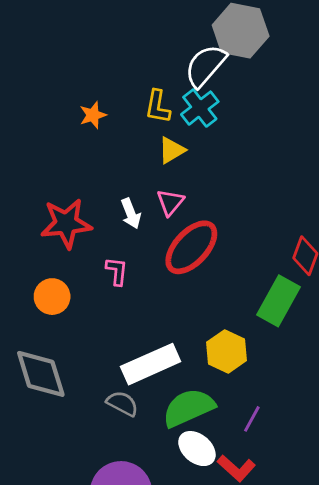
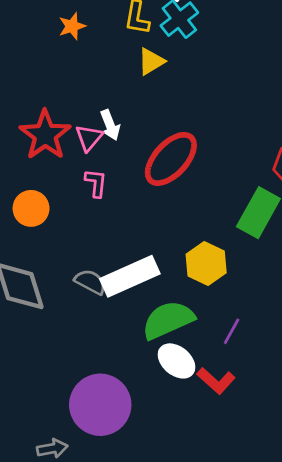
pink triangle: (170, 202) -> (89, 138), moved
red star: (66, 223) -> (45, 135), turned -30
gray semicircle: (122, 403) -> (90, 282), moved

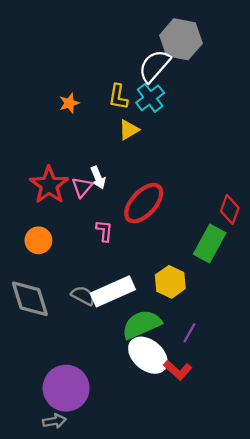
pink L-shape: (96, 183) -> (104, 231), moved
white ellipse: (177, 361) -> (148, 355), size x1.4
purple circle: (100, 405) -> (66, 388), moved

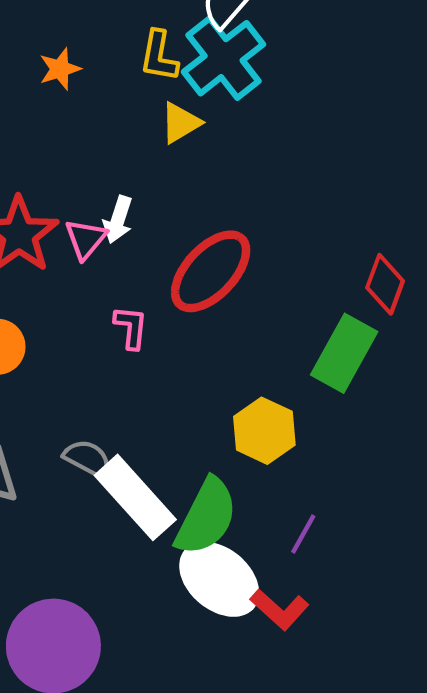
cyan cross: (150, 98) -> (224, 58), size x1.4
white arrow: (98, 178) -> (118, 220), turned 40
white rectangle: (113, 291) -> (135, 497), moved, turned 72
green semicircle: (142, 324) -> (206, 517), turned 141

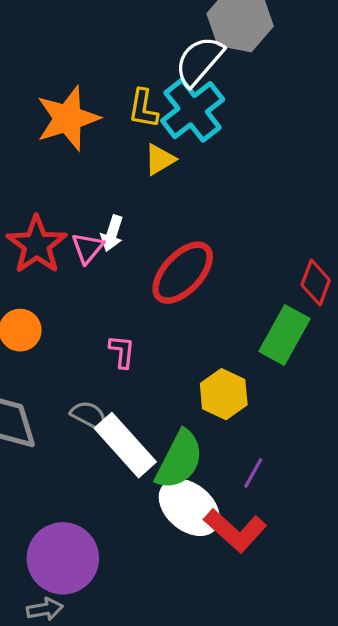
orange star: (60, 69) -> (68, 118), size x2.0
pink L-shape: (131, 327) -> (122, 351), moved
red L-shape: (280, 609) -> (235, 530), size x1.4

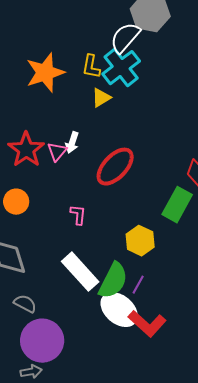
gray semicircle: (89, 415) -> (25, 304), moved
purple line: (253, 473) -> (138, 285), moved

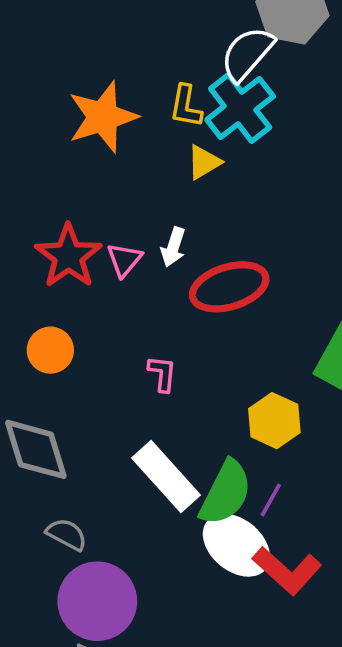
white arrow: (72, 143) -> (173, 247), moved
red ellipse: (115, 167) -> (229, 287), turned 30

